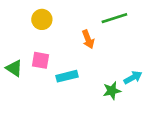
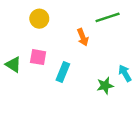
cyan rectangle: (67, 76) -> (63, 72), turned -54
cyan arrow: (133, 77) -> (125, 73), turned -91

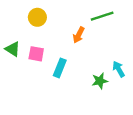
orange arrow: (83, 37) -> (79, 35), turned 49
green triangle: (13, 65) -> (13, 49), moved

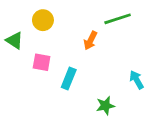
green triangle: (13, 49) -> (14, 41), moved
green star: (100, 81) -> (105, 106), moved

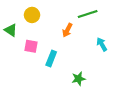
cyan arrow: (137, 80) -> (102, 44), moved

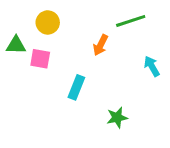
green triangle: (11, 30) -> (16, 45), turned -32
pink square: (31, 46) -> (40, 59), moved

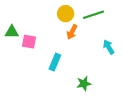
yellow circle: (48, 22) -> (66, 14), moved

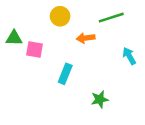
yellow circle: (66, 14) -> (60, 16), moved
orange arrow: (72, 32) -> (86, 38), turned 56

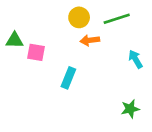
yellow circle: (60, 16) -> (79, 17), moved
green star: (100, 99) -> (130, 109), moved

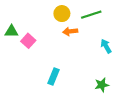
pink square: (36, 52) -> (28, 41), turned 32
cyan rectangle: (68, 78) -> (53, 77), moved

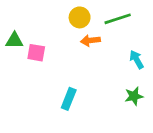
pink square: (28, 41) -> (36, 53), turned -32
green star: (102, 85) -> (134, 96), moved

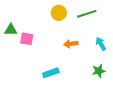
orange arrow: (90, 41) -> (71, 44), moved
cyan rectangle: (69, 99) -> (51, 73), turned 49

